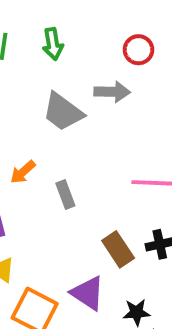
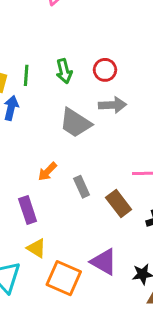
red circle: (139, 50) -> (105, 70), moved
brown rectangle: (118, 249) -> (119, 204), moved

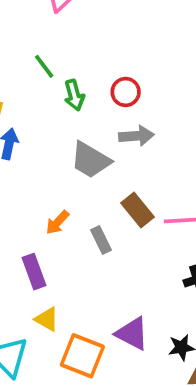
green line: (26, 75) -> (44, 66), moved, turned -40
brown rectangle: (119, 204) -> (137, 210), moved

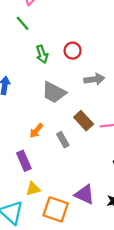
green line: (44, 66) -> (22, 23), moved
gray arrow: (136, 136) -> (94, 79), moved
yellow triangle: (47, 319) -> (33, 189), turned -42

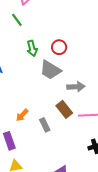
gray arrow: (94, 79) -> (76, 87), moved
gray trapezoid: (54, 92) -> (50, 70), moved

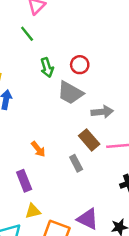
orange arrow: (22, 115) -> (38, 149), turned -80
gray rectangle: (45, 125) -> (76, 163), moved

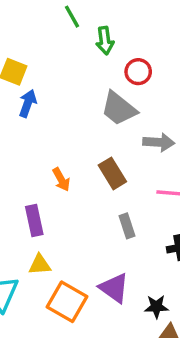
green arrow: (47, 68) -> (105, 41), moved
brown rectangle: (89, 140) -> (112, 173), moved
gray rectangle: (76, 163) -> (127, 226), moved

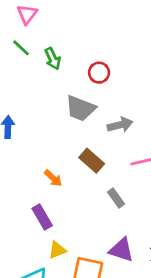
red circle: (138, 72) -> (99, 73), moved

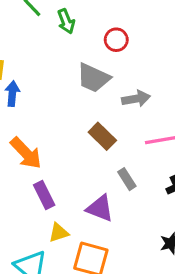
orange arrow: (53, 178) -> (26, 153), moved, size x1.6
purple triangle: (121, 250) -> (100, 208), moved

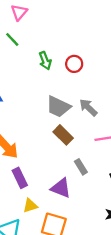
green arrow: (66, 21) -> (45, 61), moved
gray trapezoid: (93, 78) -> (58, 107), moved
gray arrow: (136, 99) -> (88, 107), turned -126

